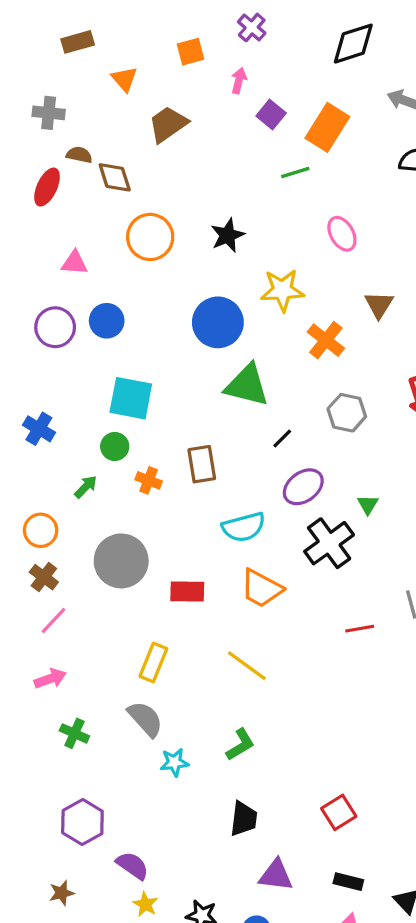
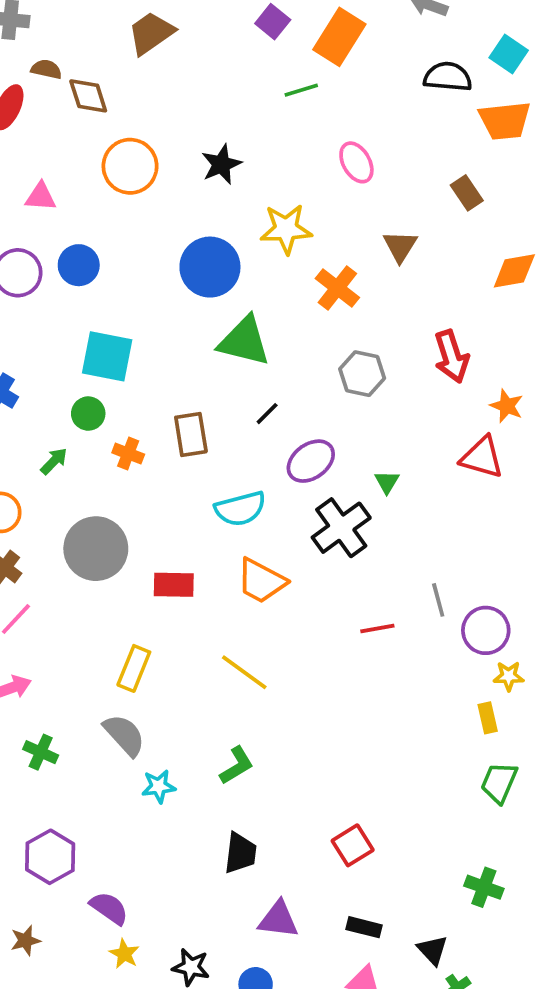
black line: (282, 438) -> (267, 414), moved

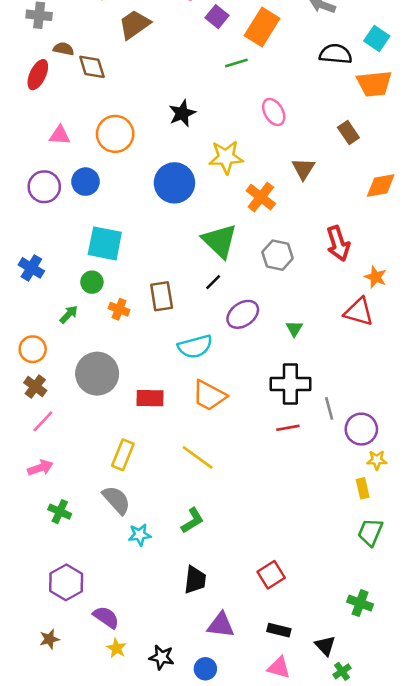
orange circle: (130, 166) -> (115, 134), moved
green triangle: (244, 341) -> (220, 241), moved, turned 30
black cross: (341, 528) -> (290, 384), moved, turned 36

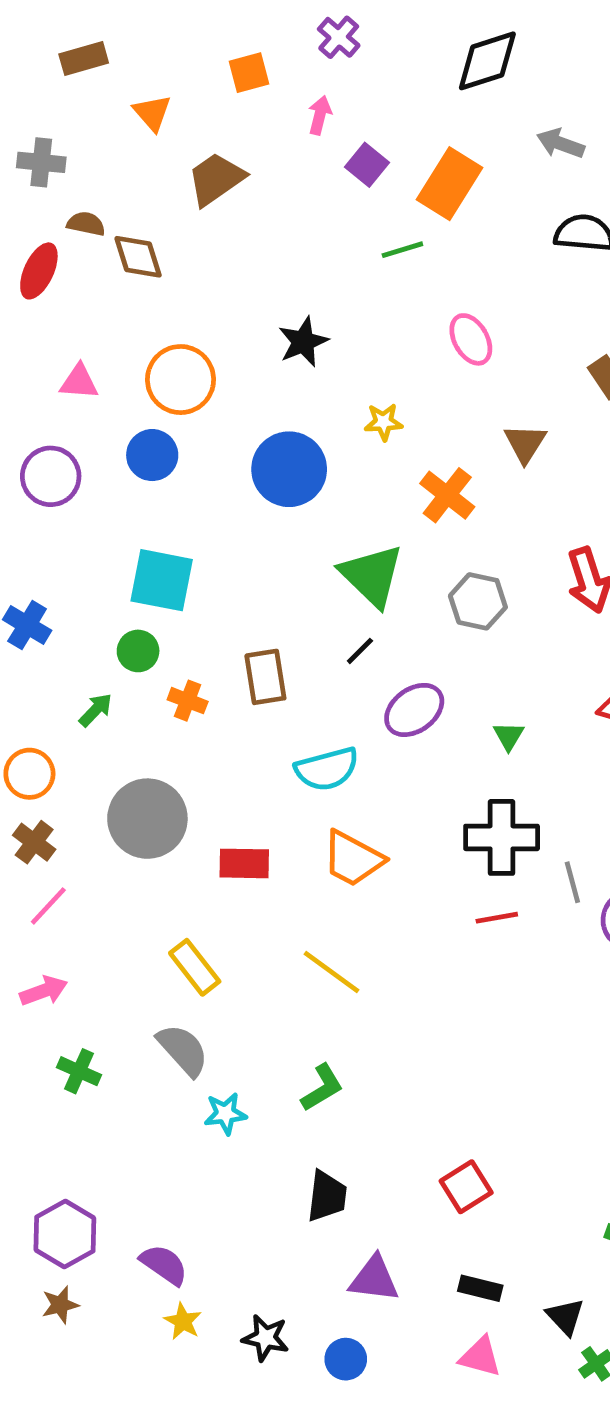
yellow star: (226, 157) -> (384, 422), size x0.6
blue circle: (86, 182) -> (152, 455), moved
yellow rectangle: (123, 455) -> (195, 967), turned -60
purple hexagon: (66, 582) -> (65, 1234), moved

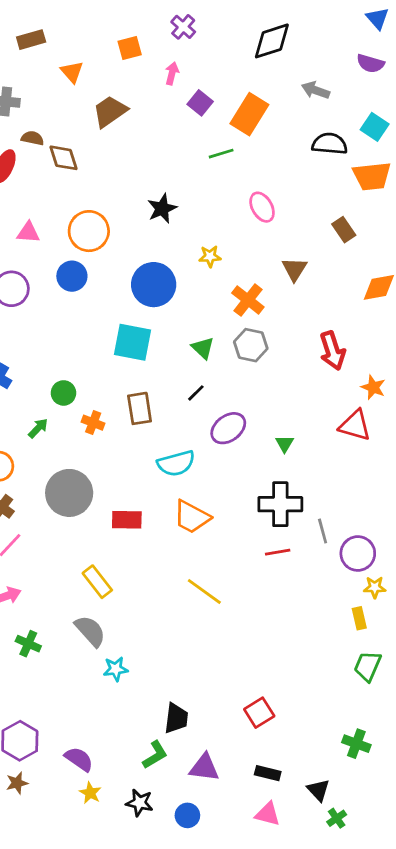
green triangle: (372, 575) -> (203, 348), size x0.6
cyan square: (162, 580) -> (132, 342), moved
gray hexagon: (478, 601) -> (251, 345), moved
yellow line: (332, 972) -> (204, 592), moved
green L-shape: (322, 1088) -> (155, 755), moved

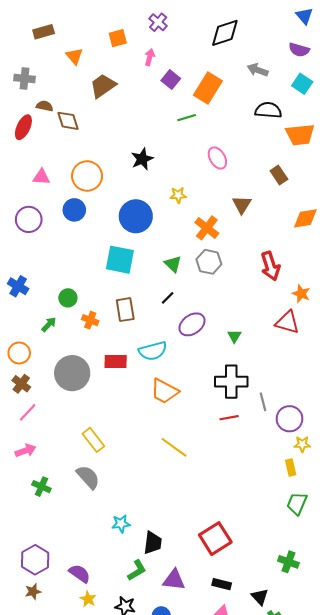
cyan square: (375, 127) -> (302, 84), moved
red rectangle: (127, 520) -> (116, 361), moved
cyan star: (116, 669) -> (121, 524), moved
red square: (259, 713) -> (215, 539), size x1.4

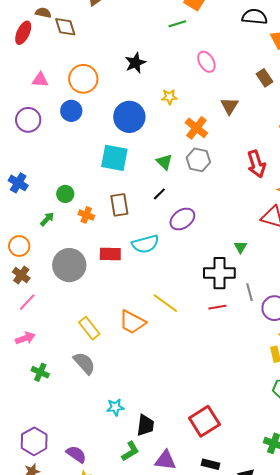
green triangle: (234, 336) -> (240, 247), moved
orange trapezoid: (164, 391) -> (132, 322), moved
yellow line: (174, 447) -> (165, 303), moved

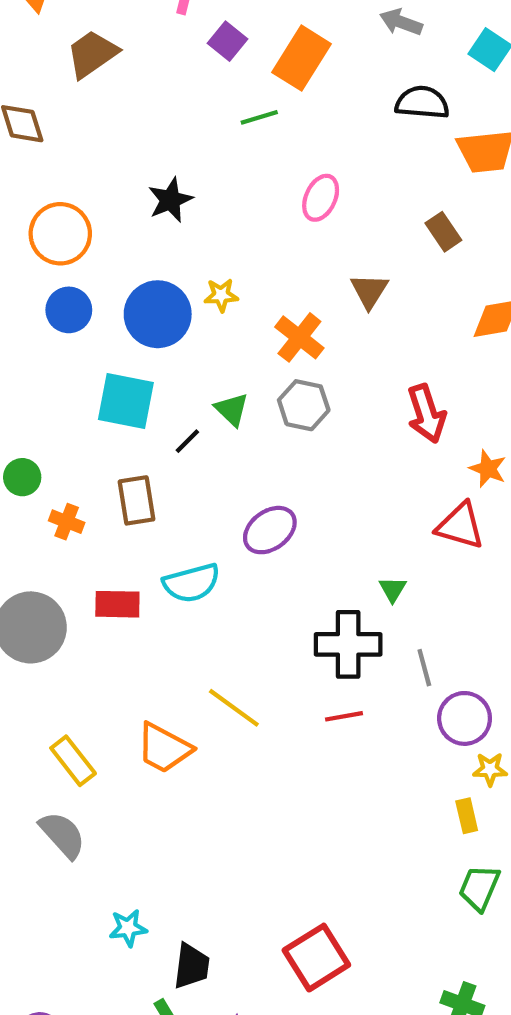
pink ellipse: (206, 62) -> (321, 198), turned 55
yellow star: (169, 97) -> (221, 295), moved
blue circle: (71, 111) -> (69, 310), moved
black line: (159, 194) -> (187, 441), moved
gray line: (249, 292) -> (424, 668), moved

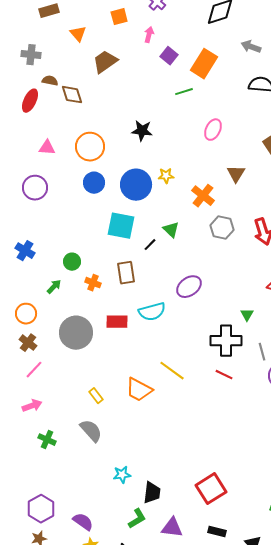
black star: (170, 200) -> (142, 131), turned 30
gray hexagon: (304, 405) -> (222, 228), moved
red line: (344, 716) -> (224, 375), turned 36
yellow rectangle: (73, 761) -> (96, 396), size x0.7

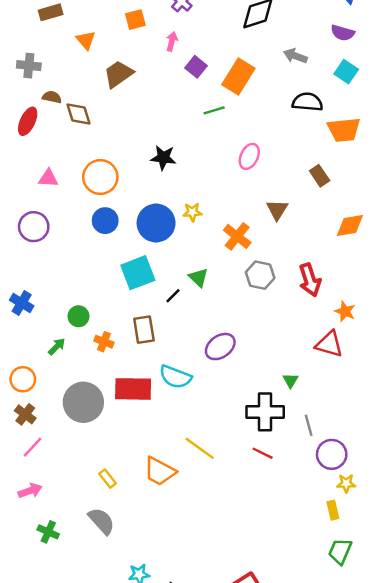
cyan square: (121, 226) -> (138, 273), turned -32
cyan semicircle: (152, 312) -> (175, 377), turned 36
red rectangle: (117, 322) -> (133, 389), size x1.4

